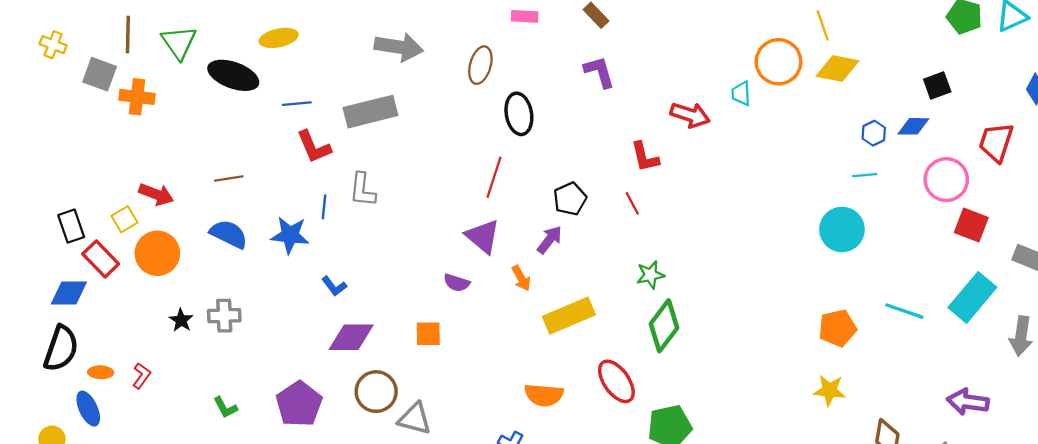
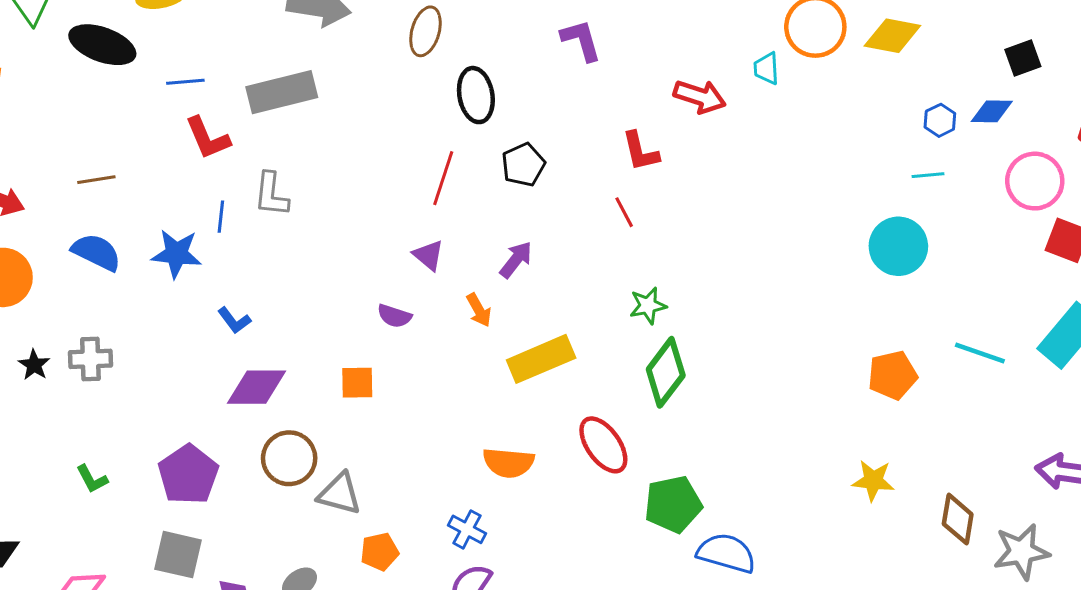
black pentagon: (570, 199) -> (523, 165), moved
purple triangle: (483, 236) -> (428, 255), size x0.7
yellow star: (830, 390) -> (873, 480), moved

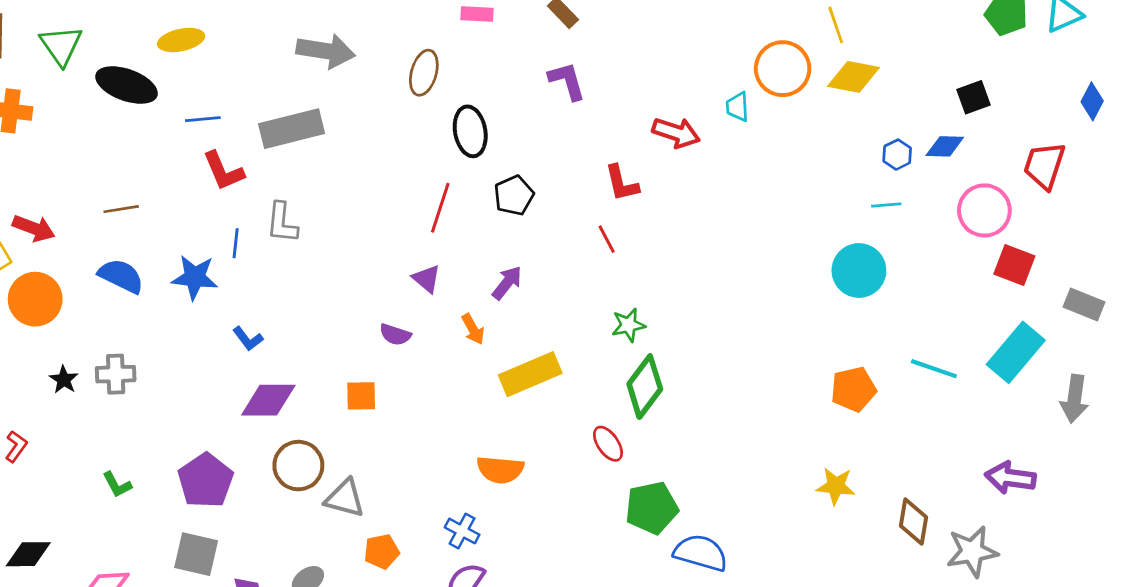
red ellipse: (603, 445) -> (608, 444), moved, size x0.7

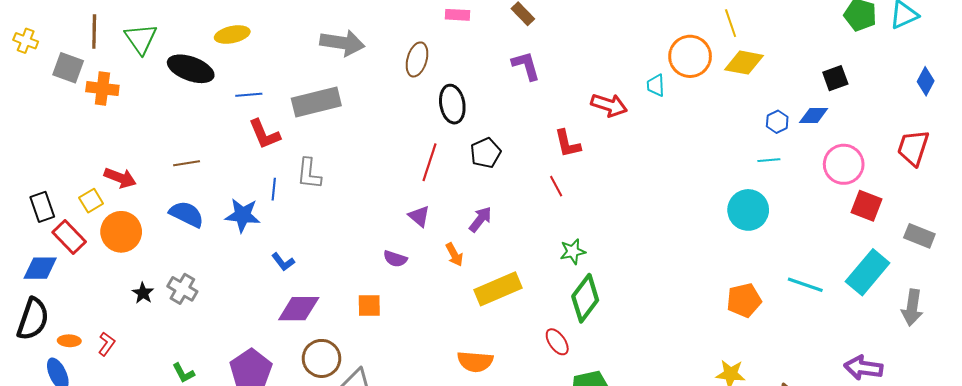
red trapezoid: (1044, 165) -> (913, 148), moved
gray cross: (116, 374) -> (182, 289), turned 32

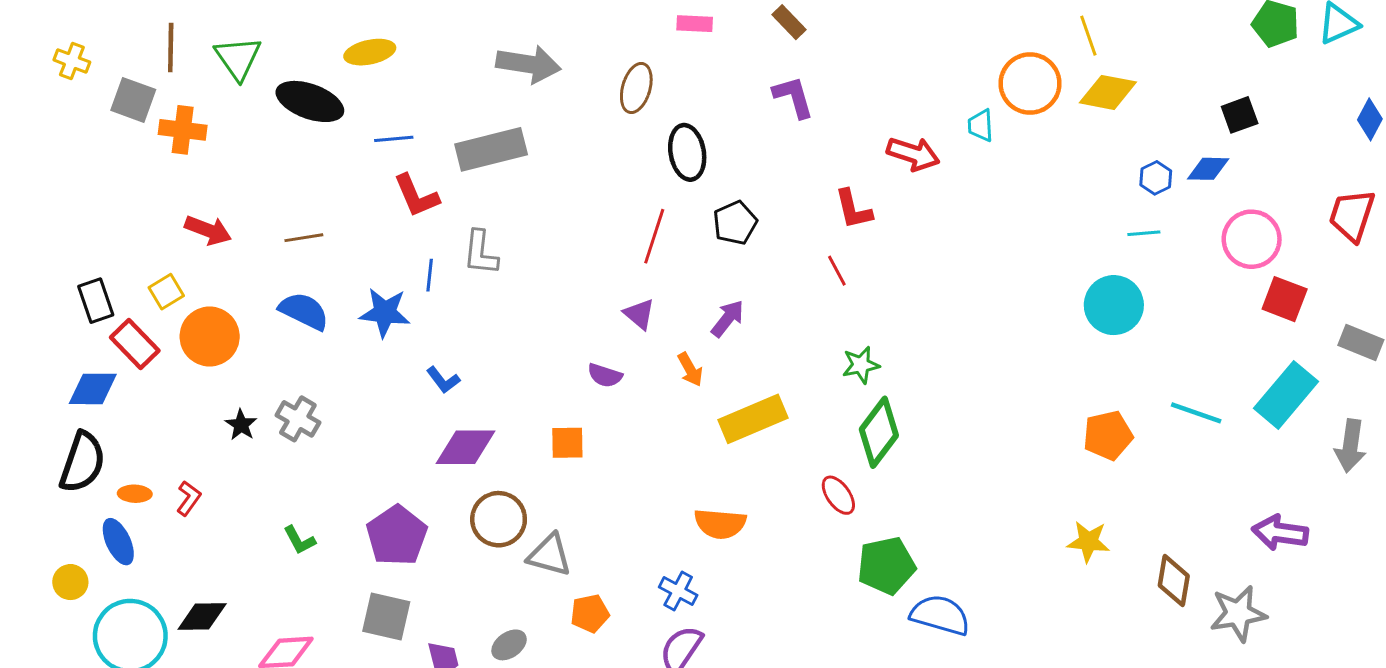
red arrow: (120, 178) -> (208, 230), moved

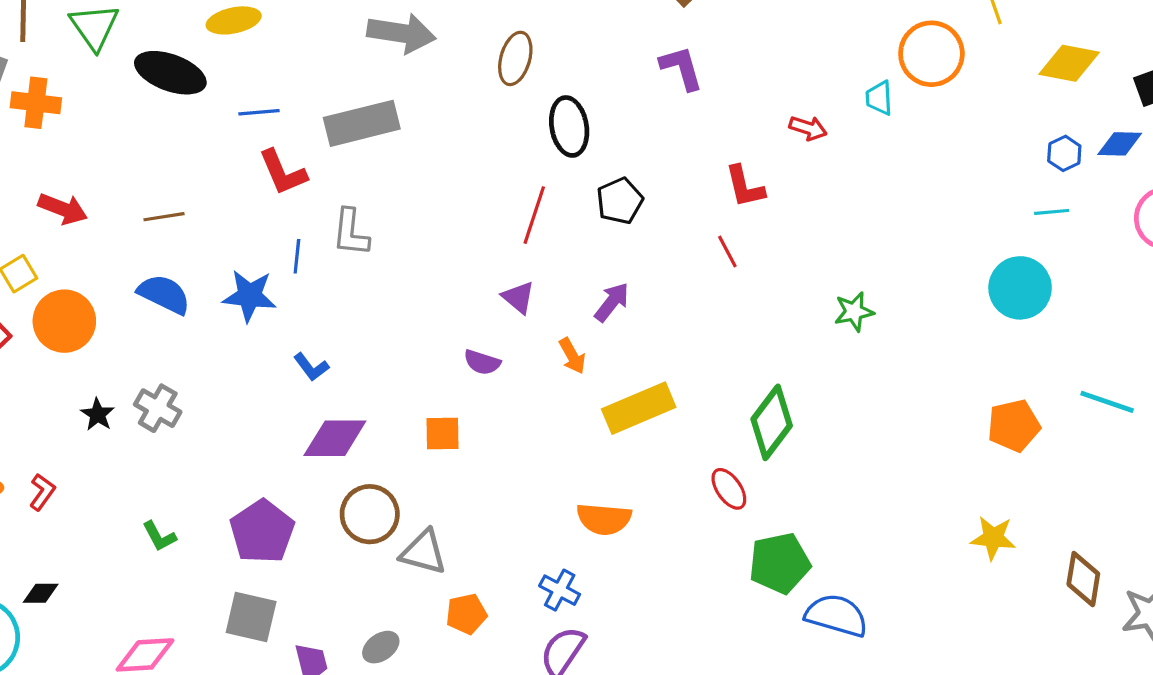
yellow diamond: (1108, 92) -> (1069, 63), moved
red arrow: (913, 154) -> (808, 128), size x0.7
green star: (861, 365) -> (854, 312), moved
black diamond: (202, 616) -> (41, 593), moved, size x0.7

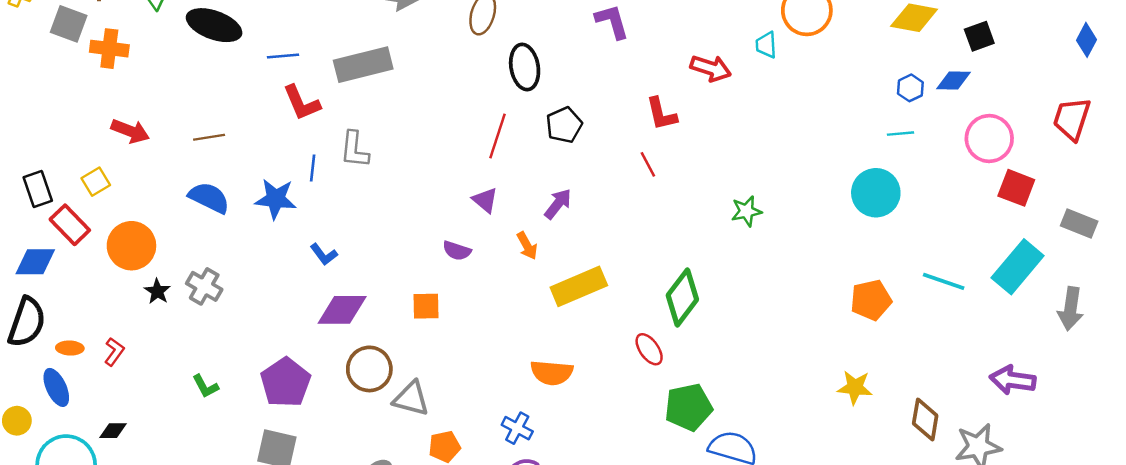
red arrow: (808, 128) -> (711, 68), size x1.4
orange circle: (64, 321) -> (131, 246), moved

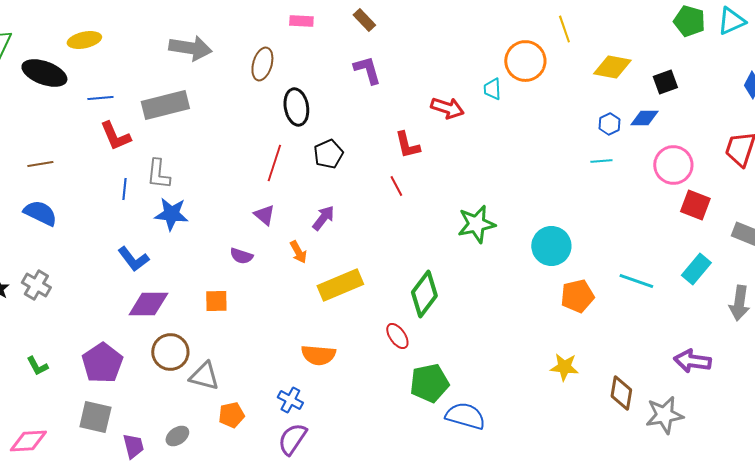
cyan circle: (876, 193) -> (551, 246), moved
blue star: (276, 199) -> (171, 214), moved
green star: (746, 211) -> (476, 224), size x1.5
blue L-shape: (324, 254) -> (133, 259), size x1.4
cyan rectangle: (1018, 267) -> (696, 269), size x0.7

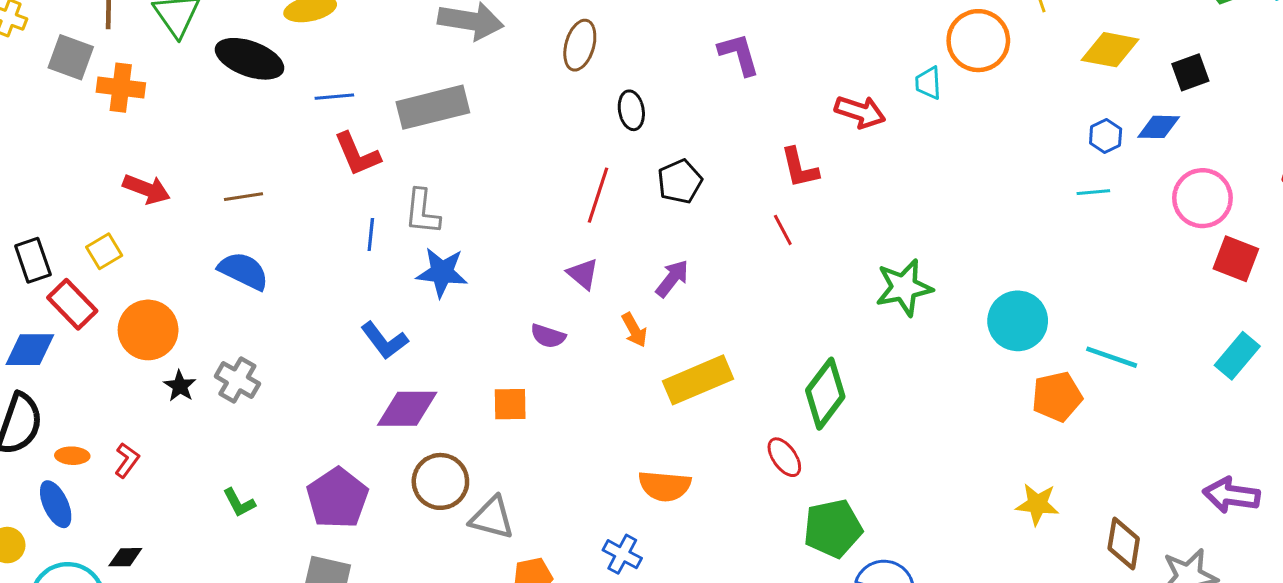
black ellipse: (296, 107) -> (631, 110), size x0.7
cyan line: (636, 281) -> (1112, 357), moved

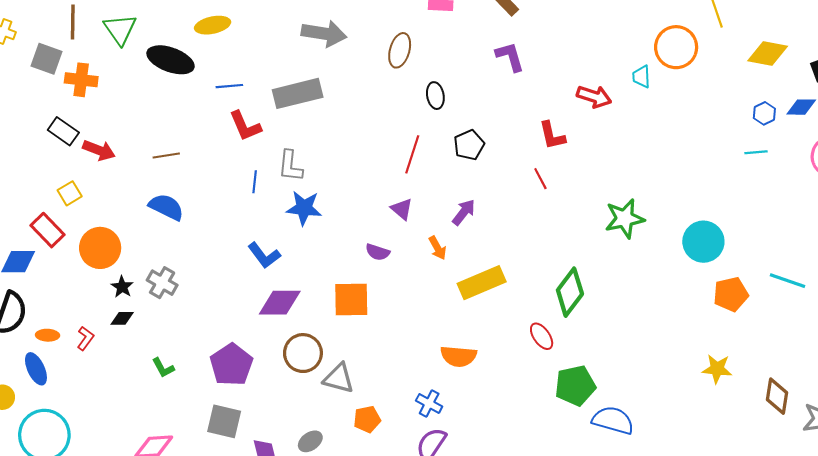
black rectangle: (33, 260) -> (63, 131), moved, turned -36
cyan line: (1112, 357) -> (788, 281), moved
orange square: (510, 404) -> (351, 299), size x1.5
black diamond: (125, 557) -> (122, 318), moved

